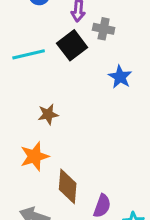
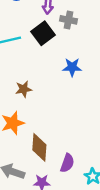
blue star: (120, 77) -> (72, 67), moved, turned -30

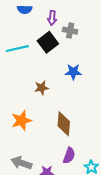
brown star: (24, 89) -> (42, 88), moved
brown diamond: (39, 147) -> (64, 124), moved

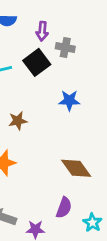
brown star: (42, 88) -> (18, 121), moved
brown diamond: (64, 124) -> (76, 168), moved, turned -40

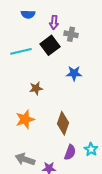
brown diamond: (76, 168) -> (63, 123), moved, turned 55
cyan star: (92, 223) -> (91, 149), moved

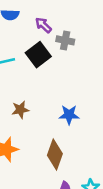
purple arrow: (54, 22) -> (43, 25), turned 128
blue star: (74, 73) -> (69, 115), moved

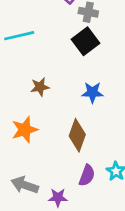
black square: (38, 55) -> (86, 41), moved

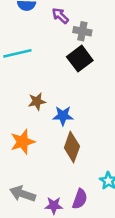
blue star: (92, 92) -> (63, 116), moved
purple semicircle: (87, 175) -> (80, 199), moved

